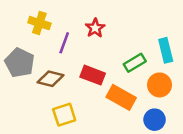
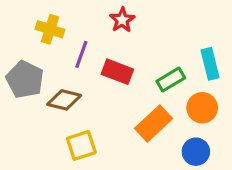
red star: (95, 28) -> (122, 20), moved
red rectangle: (93, 75) -> (117, 72), moved
orange rectangle: (121, 97) -> (154, 123), turned -72

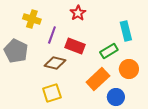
cyan rectangle: (210, 64) -> (126, 31), moved
brown diamond: (64, 100) -> (55, 63), moved
blue circle: (196, 152) -> (116, 97), moved

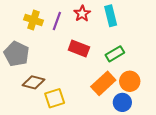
cyan rectangle: (126, 31) -> (111, 16), moved
purple line: (52, 35) -> (57, 21), moved
brown diamond: (55, 63) -> (34, 82), moved
orange circle: (129, 69) -> (130, 81), moved

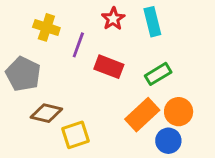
purple line: (57, 21) -> (78, 45), moved

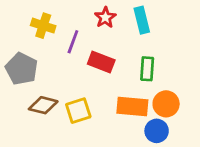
green rectangle: (158, 74) -> (147, 69), turned -55
orange rectangle: (142, 115) -> (132, 107), turned 48
yellow square: (75, 135) -> (78, 111), moved

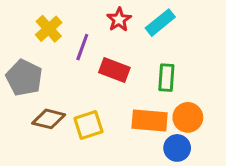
cyan rectangle: (142, 20) -> (160, 23), turned 65
yellow cross: (43, 26) -> (49, 29), turned 30

